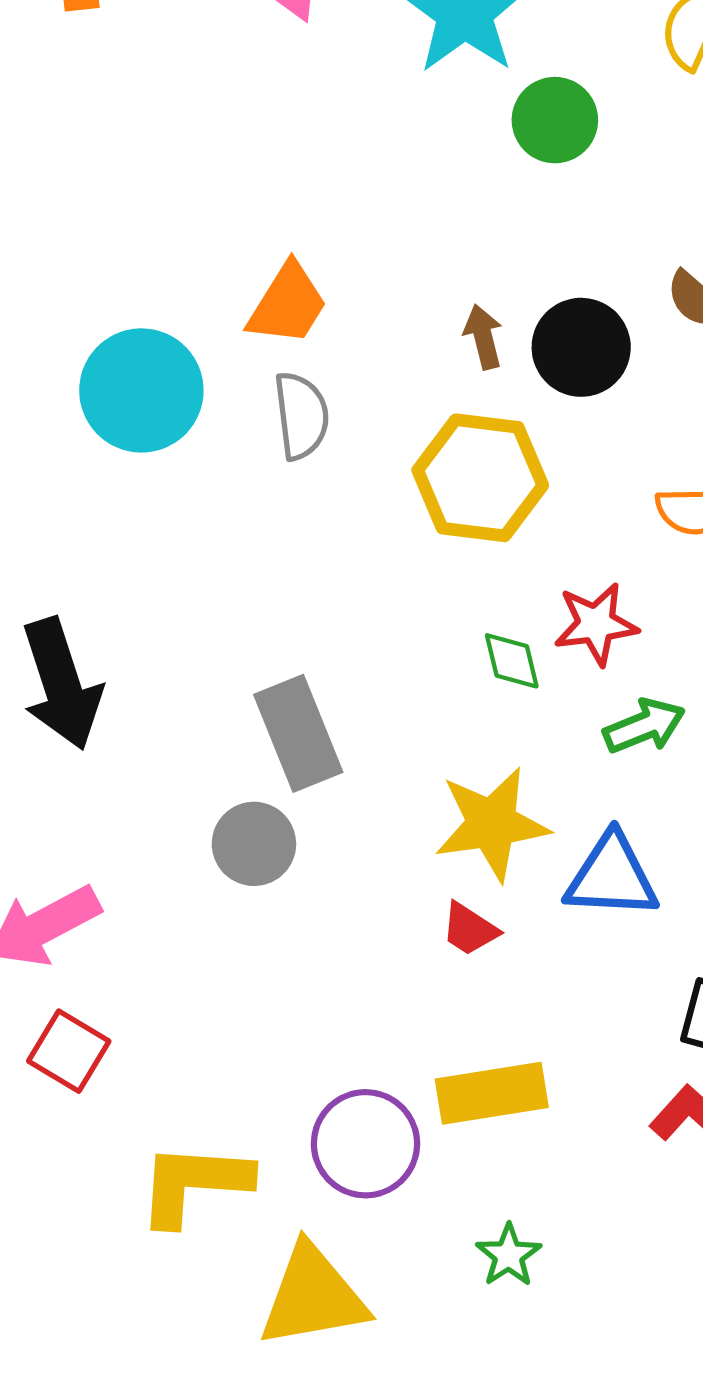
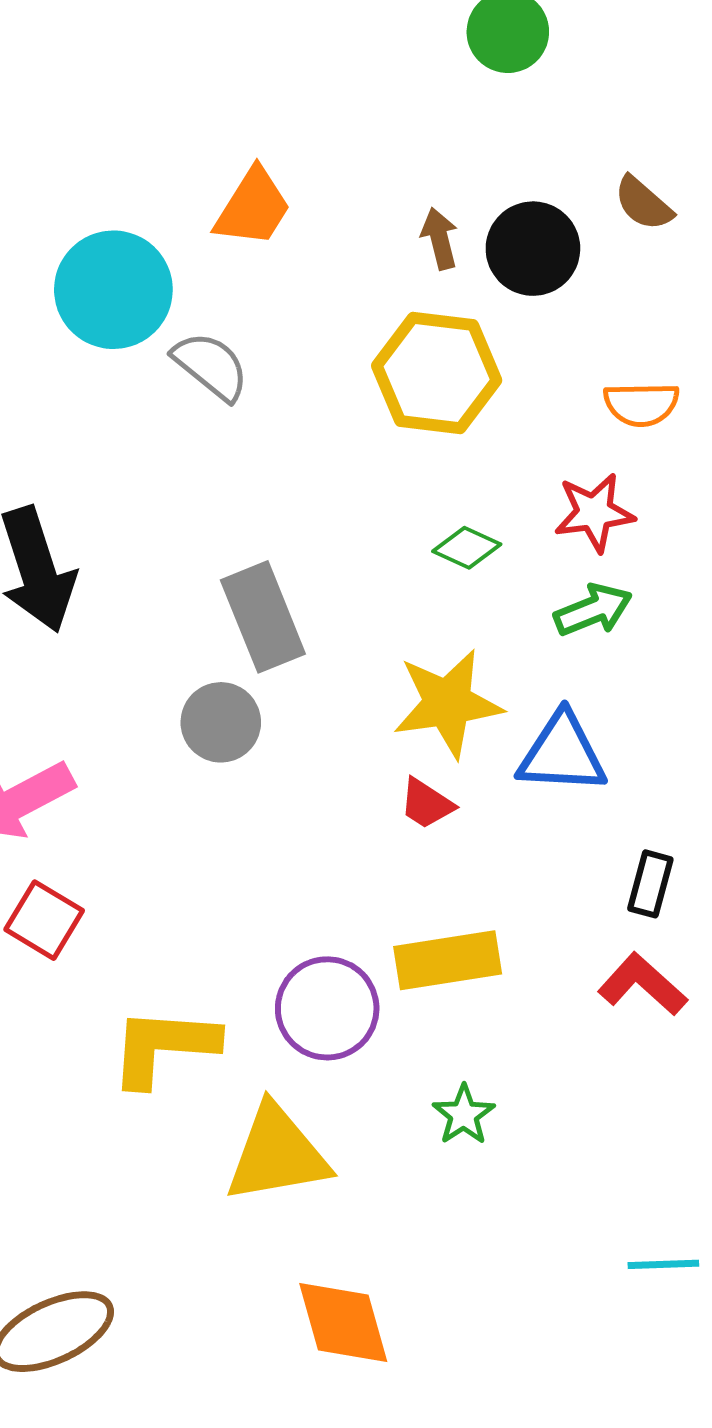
gray semicircle: (301, 416) -> (211, 366), moved, turned -44
red star: (596, 624) -> (594, 513), moved
green diamond: (512, 661) -> (467, 548), turned -52

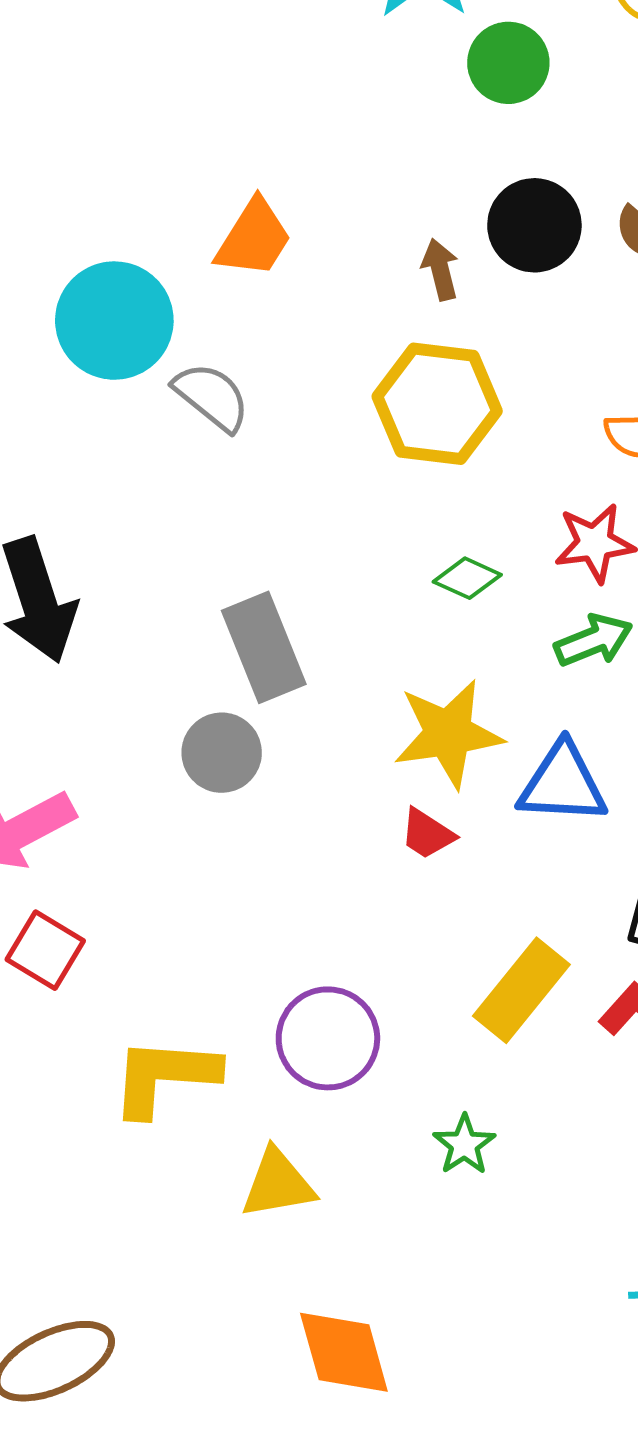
black circle: (533, 249) -> (534, 225), moved
yellow rectangle: (448, 960) -> (521, 990), moved, turned -42
yellow triangle: (277, 1154) -> (278, 1184), size x0.7

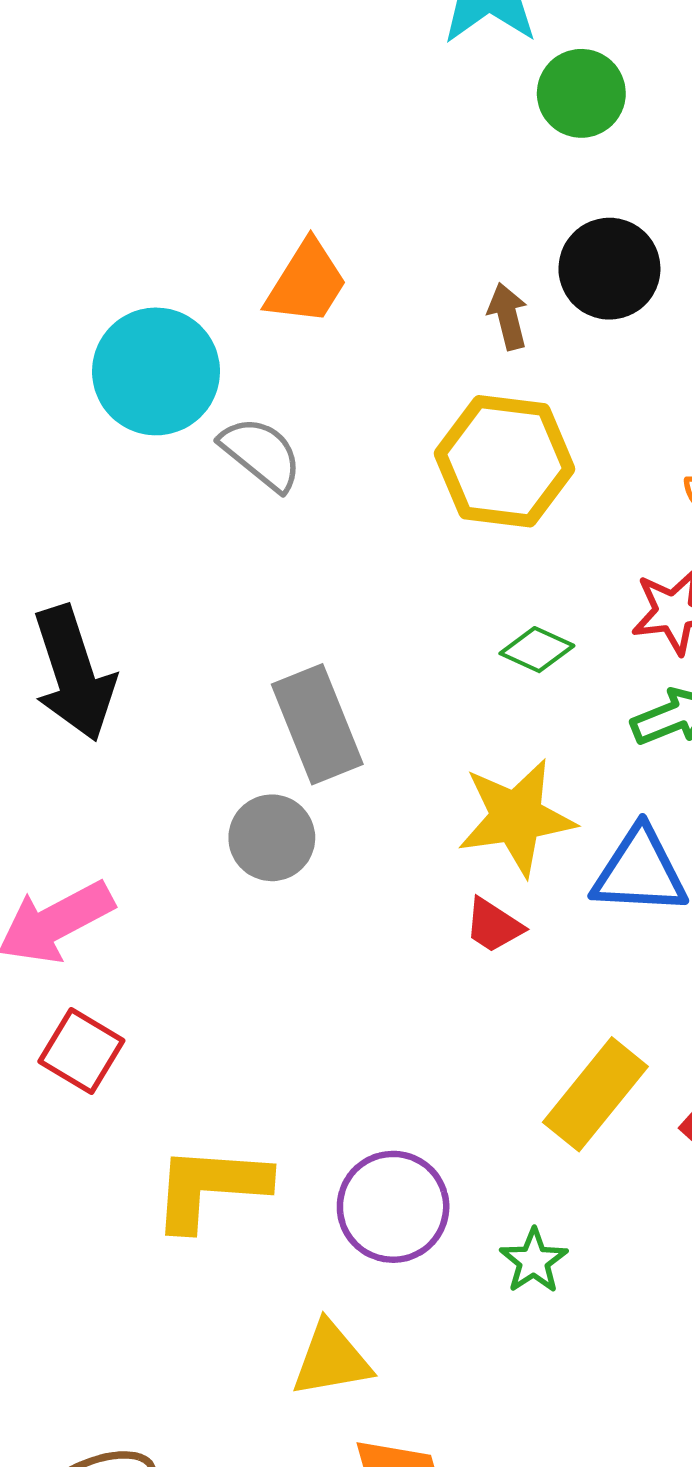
purple circle: (328, 1038) -> (393, 1207), moved
yellow triangle: (278, 1184) -> (331, 1359), moved

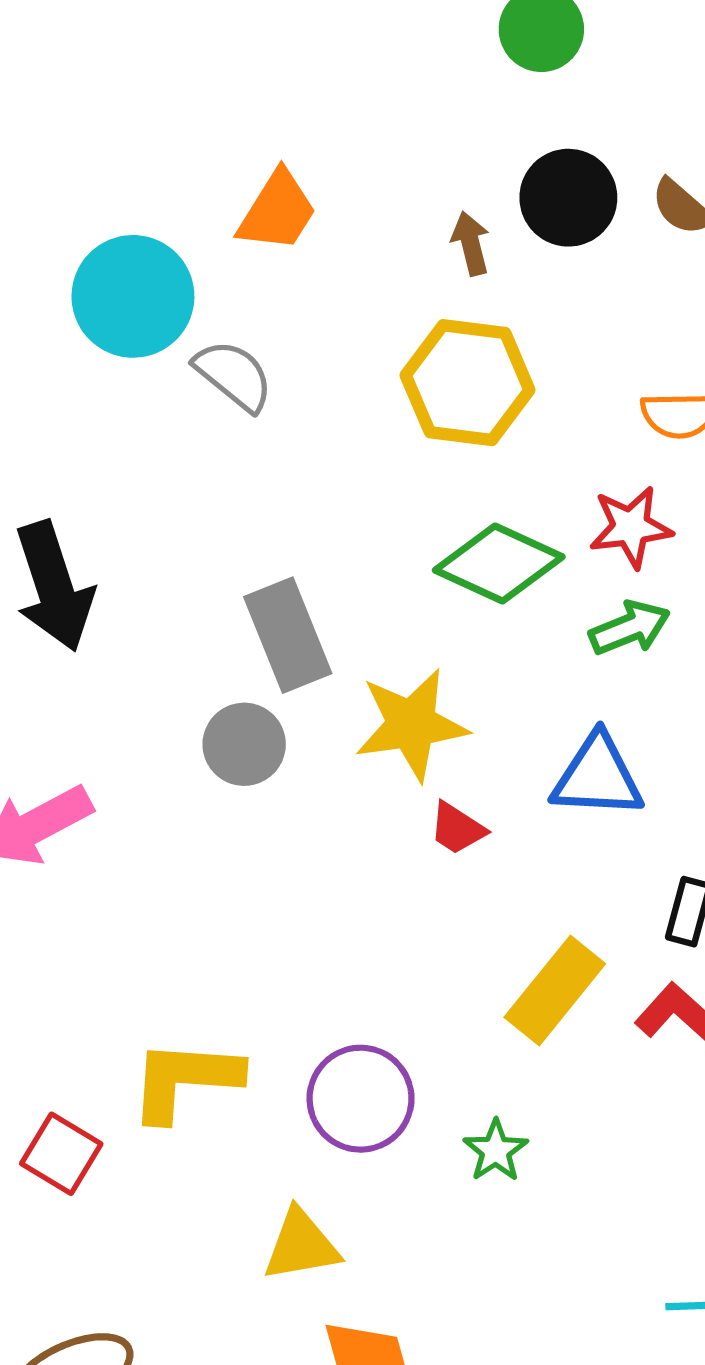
green diamond: (537, 650) -> (499, 563), size x1.8
yellow star: (516, 817) -> (411, 725), moved
red square: (81, 1051) -> (61, 1154), moved

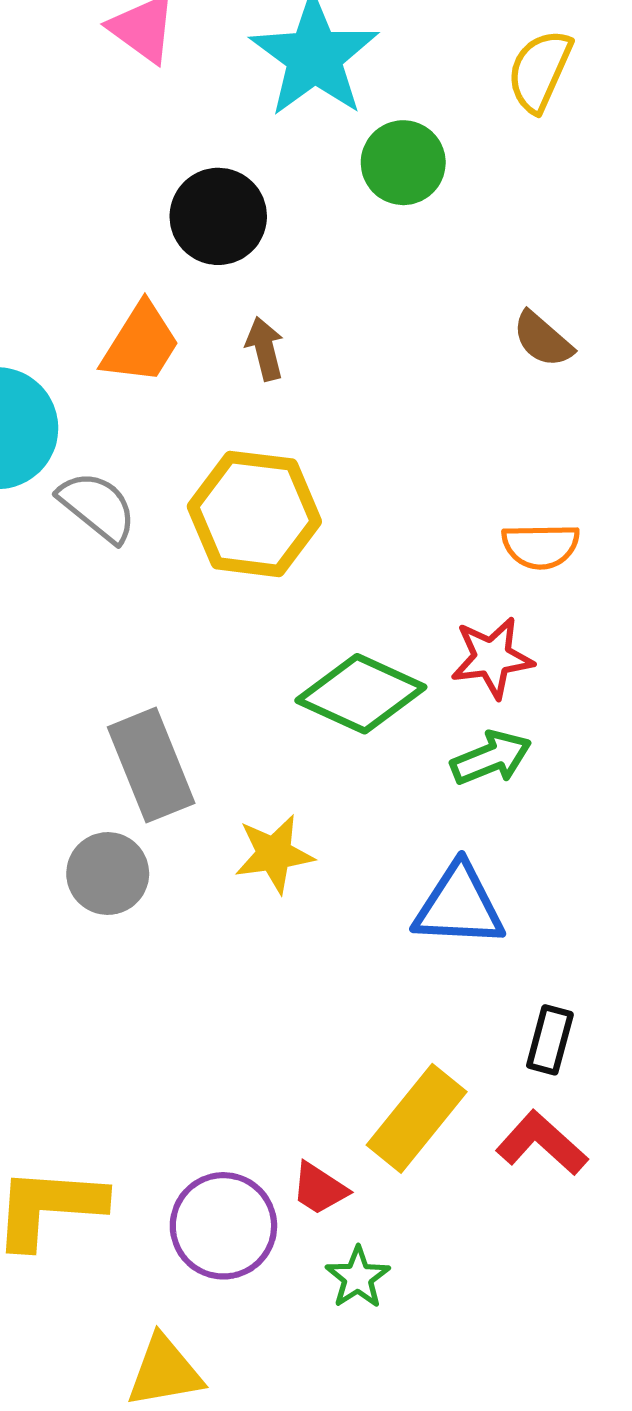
black circle: (568, 198) -> (218, 216), moved
brown arrow: (471, 243) -> (265, 349), moved
yellow hexagon: (468, 383) -> (254, 514), moved
yellow star: (411, 725) -> (274, 854), size x0.7
red trapezoid: (457, 828) -> (320, 1189), moved

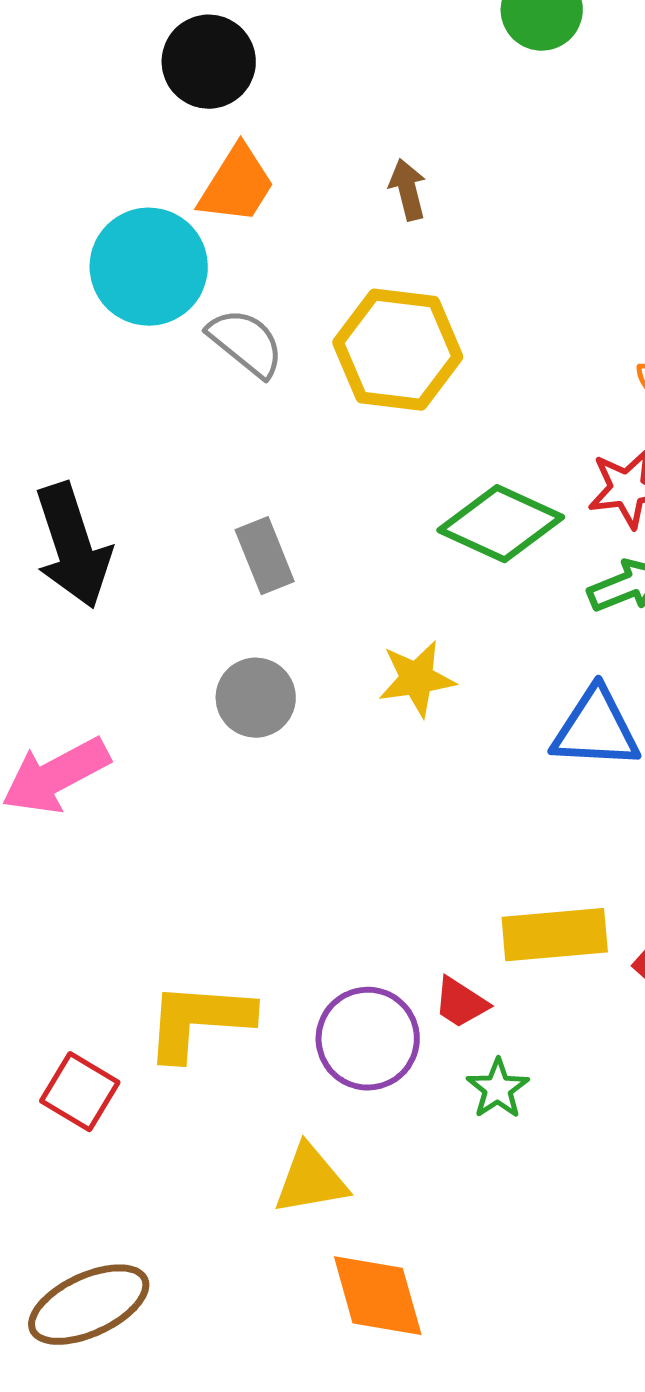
black circle: (218, 216) -> (209, 62), moved
orange trapezoid: (141, 343) -> (237, 185), moved
gray rectangle: (151, 765) -> (265, 556), moved, size x0.7
yellow rectangle: (417, 1118) -> (555, 935), turned 46

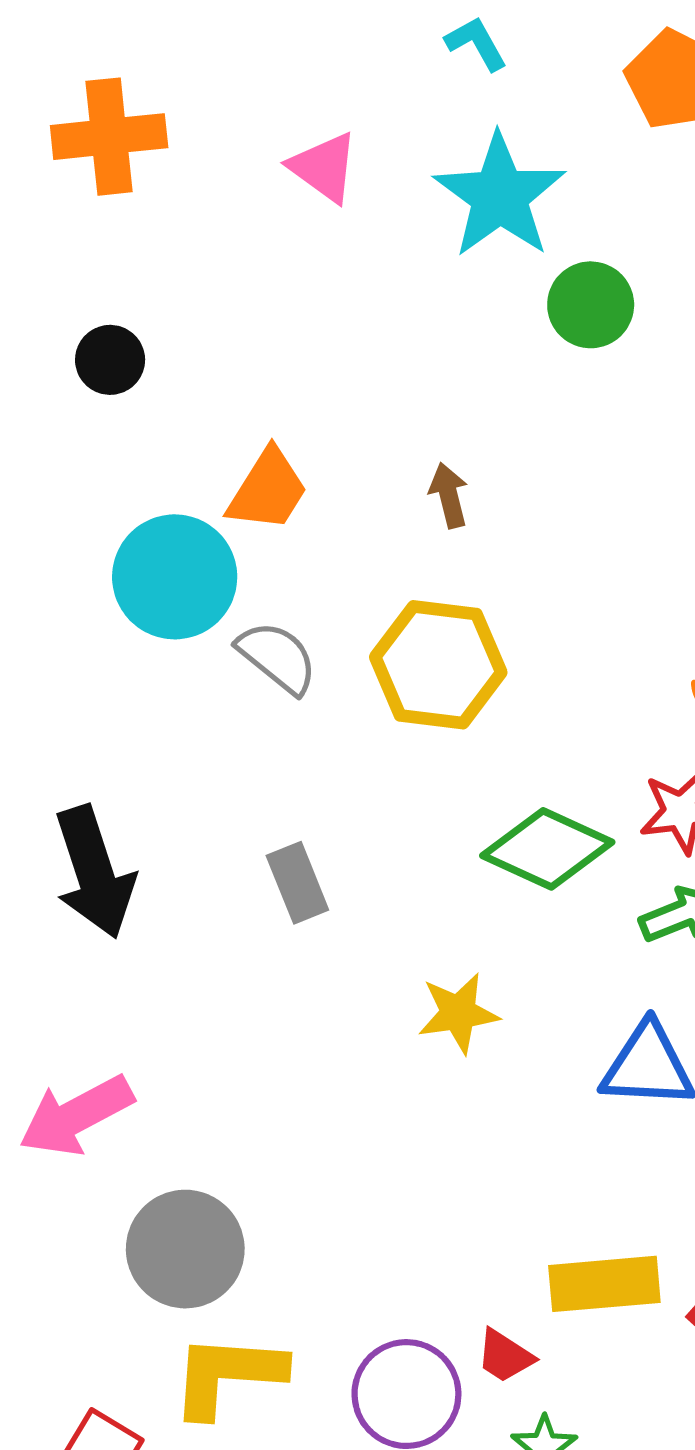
black circle: (209, 62) -> (110, 360), moved, size x0.7
gray circle: (256, 698) -> (185, 1249), moved, size x1.4

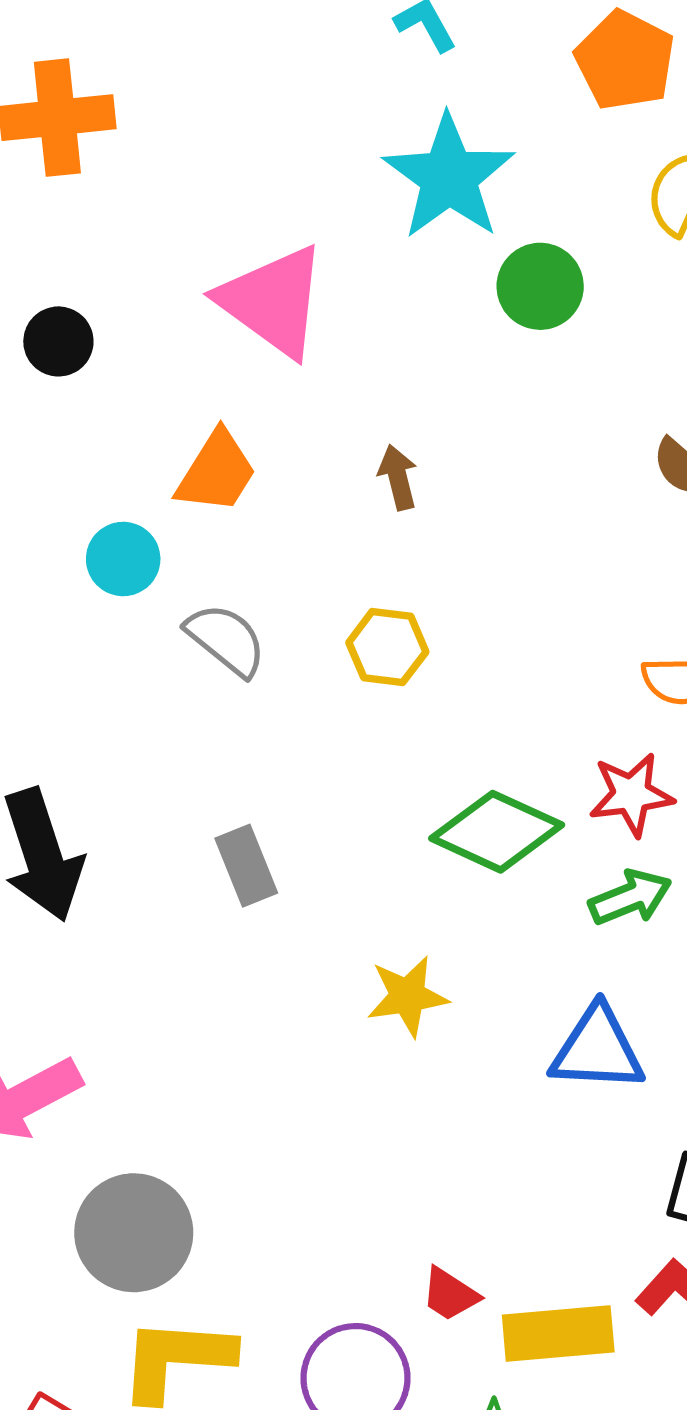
pink triangle: (324, 167) -> (273, 301), moved, size x1.6
cyan circle: (175, 577) -> (123, 559), size x0.6
yellow hexagon: (438, 665) -> (387, 647), size x0.6
yellow rectangle: (604, 1284) -> (558, 1334), moved
red trapezoid: (505, 1356) -> (450, 1294), moved

